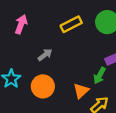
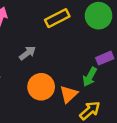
orange circle: (43, 86) -> (41, 87), moved

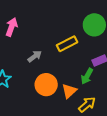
yellow rectangle: (57, 18) -> (67, 44), moved

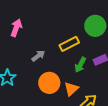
green arrow: (87, 76) -> (80, 65), moved

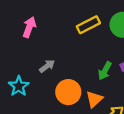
yellow rectangle: (69, 44) -> (88, 25), moved
gray arrow: (38, 56) -> (47, 66), moved

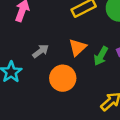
orange triangle: (94, 99) -> (77, 47), moved

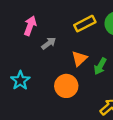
gray arrow: (41, 51) -> (49, 43), moved

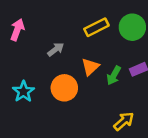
pink arrow: (30, 26) -> (17, 30), moved
orange circle: (66, 86) -> (64, 88), moved

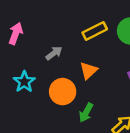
green arrow: (114, 75) -> (86, 113), moved
cyan star: (23, 92) -> (24, 82), moved

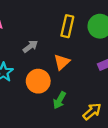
yellow rectangle: (95, 31) -> (67, 26), turned -50

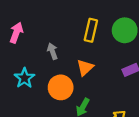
gray arrow: (30, 46) -> (52, 51), turned -72

